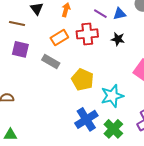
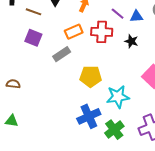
gray rectangle: (51, 62) -> (62, 54), turned -72
yellow pentagon: (83, 80) -> (91, 76), turned -30

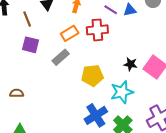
brown line: (34, 12) -> (27, 19), turned 56
black star: (131, 41) -> (130, 64), moved

